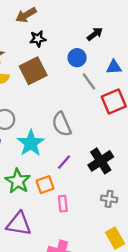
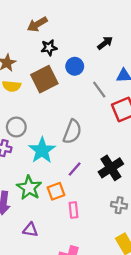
blue circle: (77, 58) -> (75, 66), moved
gray semicircle: (62, 124) -> (72, 132), turned -135
purple triangle: (19, 224) -> (30, 230), size x0.6

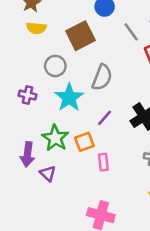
brown square: (44, 79) -> (81, 36), moved
gray circle: (16, 127) -> (55, 66), moved
purple triangle: (30, 230) -> (48, 173), moved, turned 35

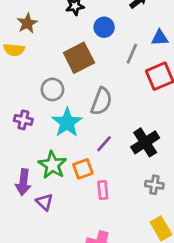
yellow semicircle: (36, 28) -> (14, 50), moved
gray line: (131, 32) -> (132, 54), turned 60

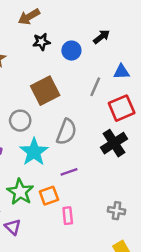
blue circle: (104, 27) -> (71, 51), moved
black cross: (145, 142) -> (114, 143), moved
purple line: (104, 144) -> (69, 172), turned 30

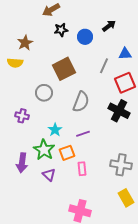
black cross: (114, 143) -> (119, 111), turned -30
cyan star: (34, 152) -> (55, 130), moved, size x0.6
gray cross: (117, 211) -> (121, 165), size x1.5
purple triangle: (13, 227) -> (49, 175), moved

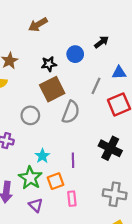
black star: (61, 30) -> (49, 64), moved
gray semicircle: (81, 102) -> (71, 112), moved
black cross: (119, 111) -> (110, 148), moved
purple line: (83, 134) -> (73, 160), turned -72

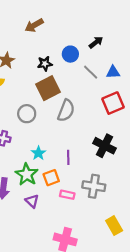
gray line: (96, 86) -> (91, 72), moved, turned -70
gray cross: (115, 194) -> (94, 186), moved
pink rectangle: (72, 199) -> (67, 195), turned -72

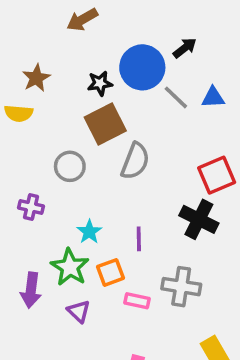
blue circle: (70, 54) -> (142, 67), size x1.6
red square: (113, 103) -> (217, 175), moved

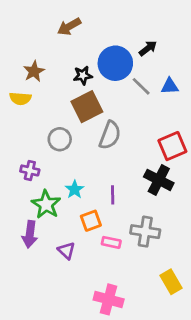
green star: (70, 267) -> (46, 204), moved

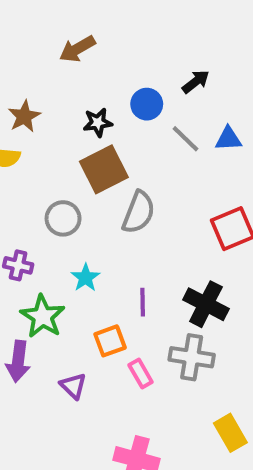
blue circle: (115, 63) -> (147, 104), size x0.6
black cross: (159, 180) -> (206, 304), moved
cyan star: (75, 189) -> (85, 278), moved
pink rectangle: (111, 242) -> (141, 374), turned 48

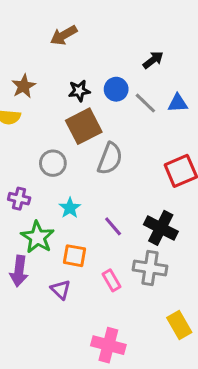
blue circle: (147, 104) -> (116, 89), moved
purple line: (143, 302) -> (113, 226), turned -40
orange square: (110, 341) -> (74, 256), moved, turned 30

